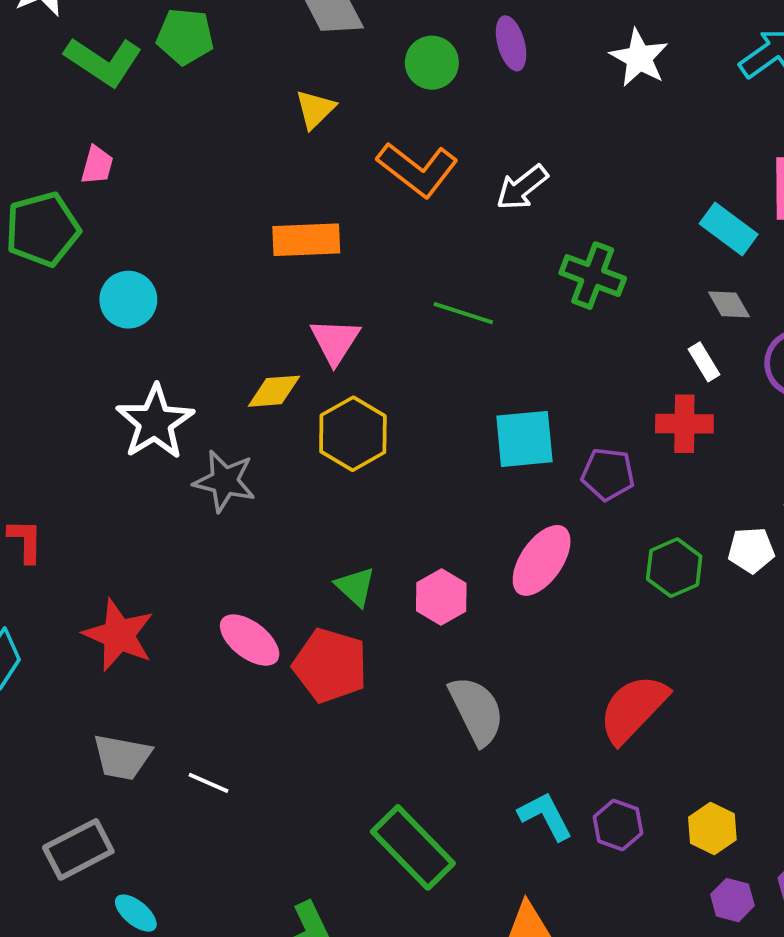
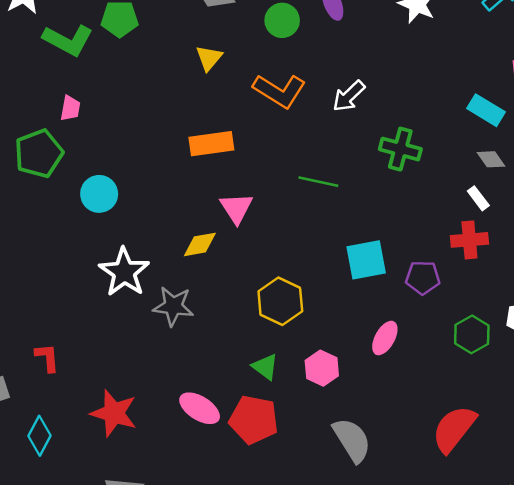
yellow hexagon: (353, 434) -> (280, 301), moved
pink ellipse: (542, 560) -> (385, 338), size x0.7

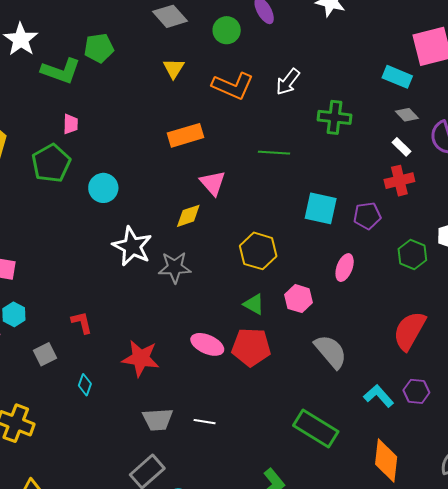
cyan square: (366, 260) -> (321, 208), turned 32
cyan diamond: (40, 436) -> (85, 385), size x0.7

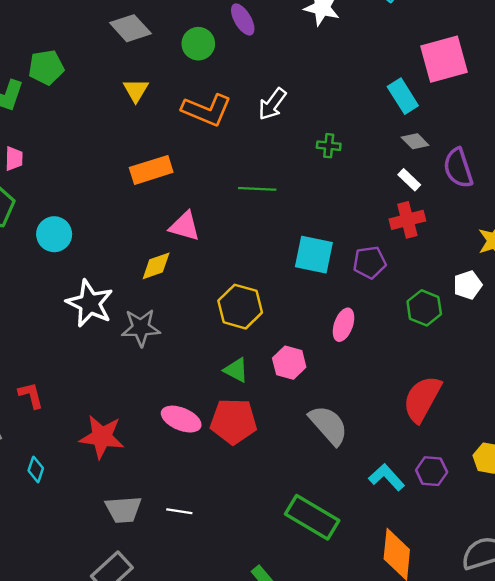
cyan rectangle: (397, 77) -> (403, 96), turned 36
green cross: (334, 117) -> (329, 146), size x0.6
pink triangle: (213, 183) -> (185, 226), turned -32

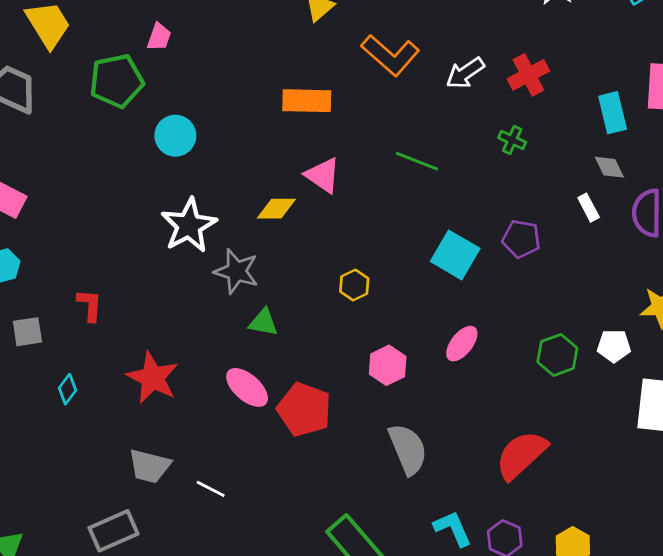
red cross: (407, 220) -> (528, 75), moved, turned -32
purple pentagon: (370, 262) -> (521, 239), moved
yellow hexagon: (240, 307) -> (354, 285), size x0.6
green triangle: (236, 370) -> (263, 322), moved, turned -36

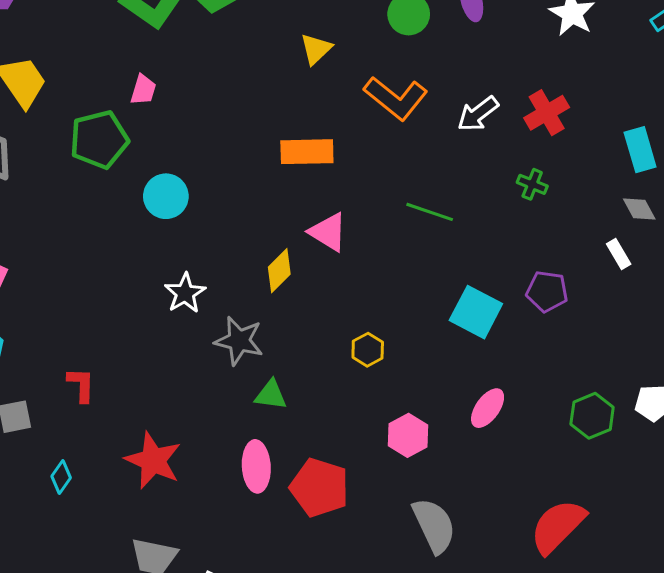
yellow diamond: (276, 209) -> (279, 271), turned -42
white star: (189, 225) -> (185, 293), size x0.7
pink ellipse: (247, 387) -> (256, 466), turned 48

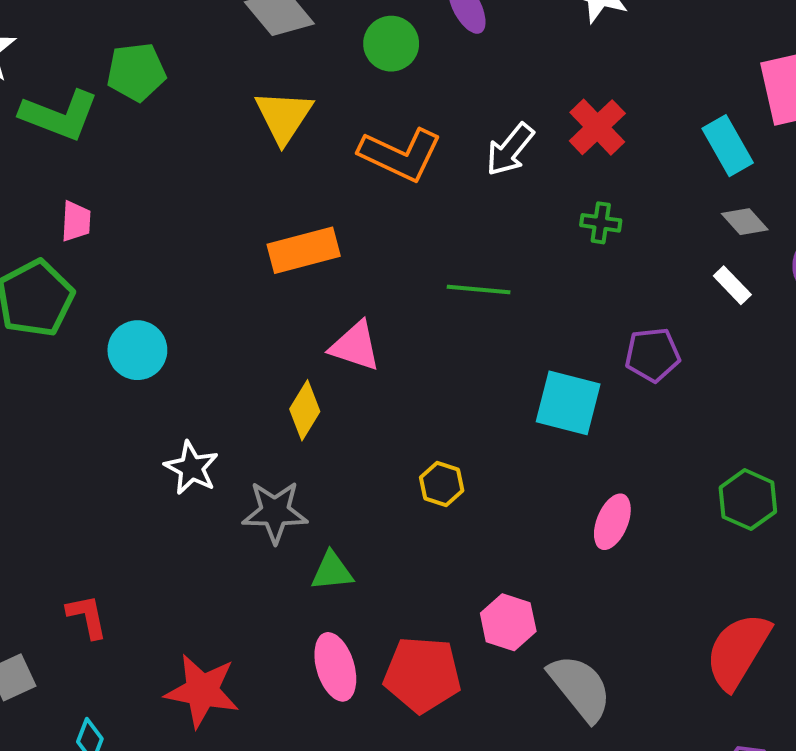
yellow triangle: (316, 49) -> (284, 116), size x1.4
pink hexagon: (408, 435) -> (508, 622), moved

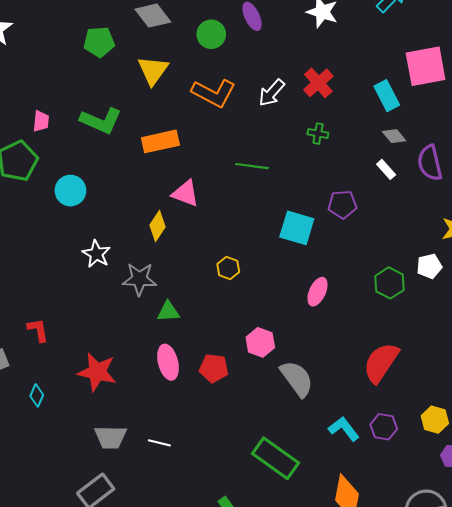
green pentagon: (136, 72) -> (99, 42), moved
green L-shape: (59, 115) -> (101, 121), moved
red pentagon: (422, 675) -> (214, 368), size x0.7

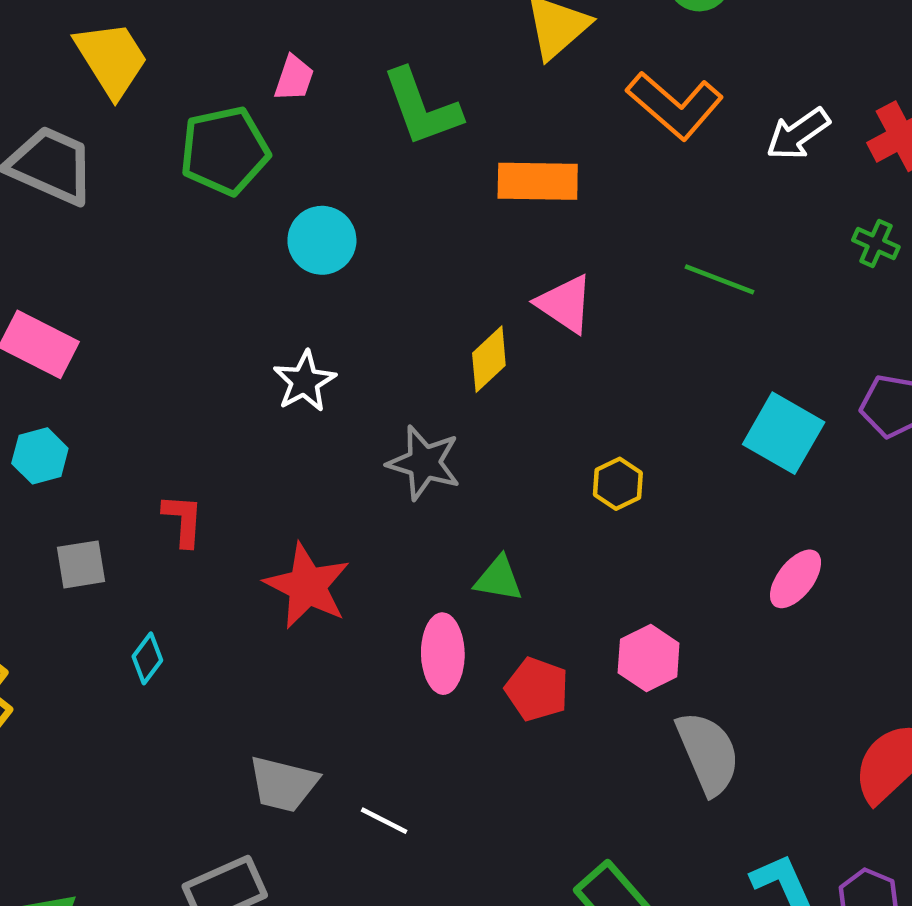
green L-shape: (101, 121) -> (422, 107), turned 33
white star: (96, 254) -> (305, 381), moved
green triangle: (168, 312) -> (499, 579), moved
red star: (97, 372) -> (307, 586), moved

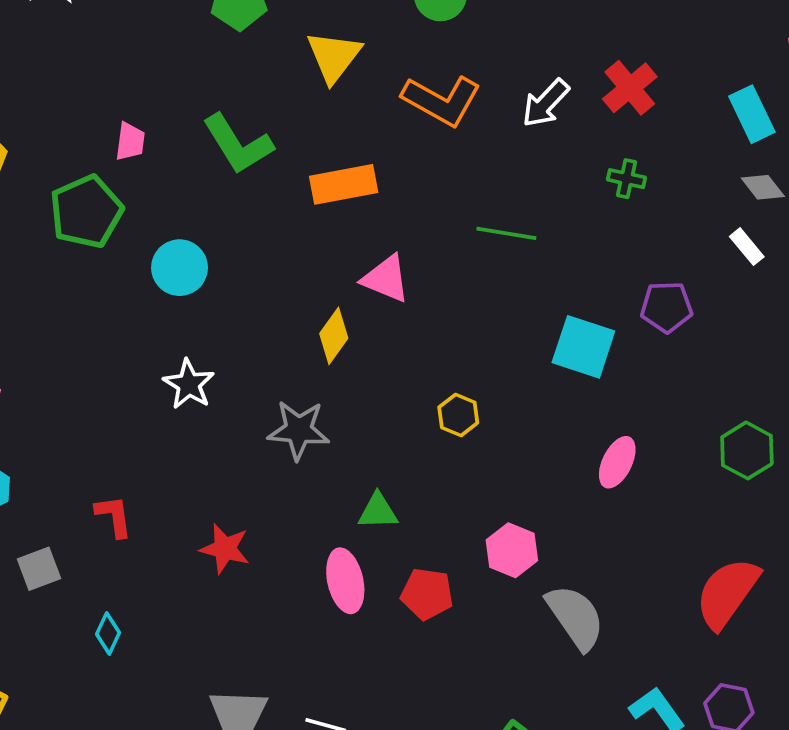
red star: (307, 586) -> (225, 549), size x0.7

